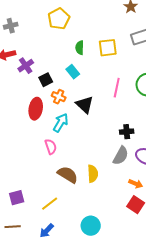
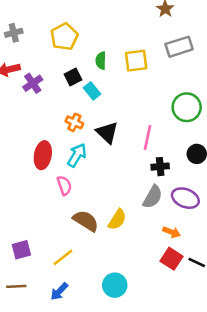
yellow pentagon: (59, 19) -> (64, 37), moved
black square: (46, 80) -> (73, 77), moved
pink line: (117, 88) -> (148, 138), moved
red ellipse: (36, 109) -> (43, 155), moved
yellow semicircle: (93, 174) -> (117, 220), turned 36

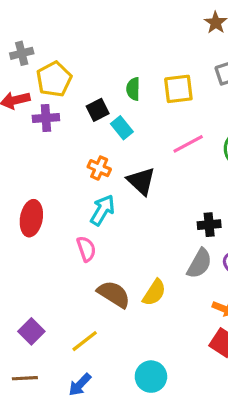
yellow pentagon: (64, 37) -> (54, 79), moved
purple cross: (33, 83) -> (46, 118), turned 30
pink line: (148, 138) -> (188, 144), moved, turned 50
red ellipse: (43, 155) -> (31, 218), moved
purple square: (21, 250) -> (31, 331), turned -30

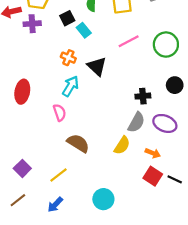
yellow semicircle: (154, 293) -> (122, 145), moved
brown line: (25, 378) -> (18, 200), turned -35

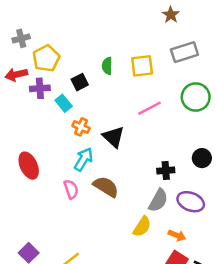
cyan rectangle: (84, 30) -> (64, 103), moved
green circle: (166, 45) -> (196, 97), moved
red ellipse: (22, 92) -> (29, 166), turned -35
brown semicircle: (78, 143) -> (106, 187), moved

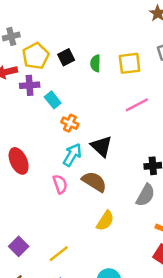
black square: (80, 82) -> (66, 57), moved
black triangle: (113, 137) -> (102, 146), moved
yellow semicircle: (142, 227) -> (105, 221), moved

